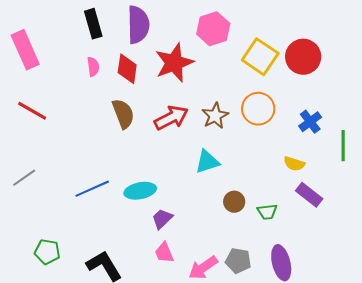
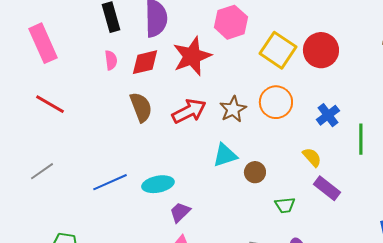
red diamond: (127, 69) -> (145, 62), turned 68
yellow semicircle: (294, 164) -> (312, 157), turned -150
brown circle: (234, 202) -> (255, 172), moved

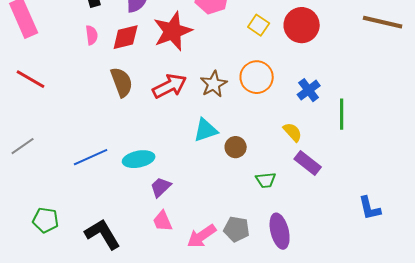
yellow square: (278, 50) -> (259, 25), size x0.6

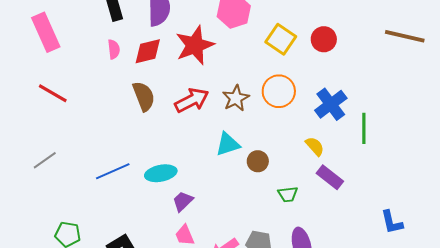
yellow square: (259, 25) -> (281, 39), size x1.4
red circle: (302, 25) -> (324, 39), size x0.7
blue cross: (309, 90) -> (331, 104), size x1.4

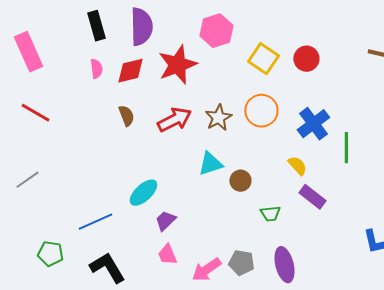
brown semicircle: (144, 96) -> (126, 116), size x0.7
blue line: (113, 171) -> (95, 222), moved
cyan ellipse: (161, 173) -> (143, 193), turned -32

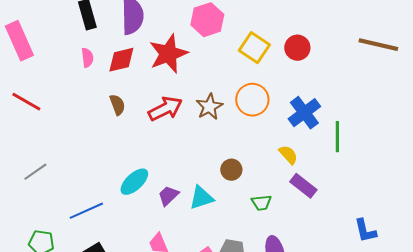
cyan triangle: (210, 164) -> (201, 198), moved
gray line: (27, 180) -> (35, 172), moved
purple trapezoid: (165, 221) -> (168, 196), moved

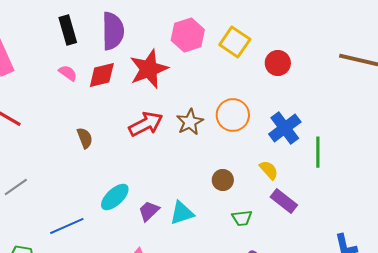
yellow square: (254, 48) -> (235, 42), moved
pink semicircle: (87, 58) -> (68, 73), turned -48
brown semicircle: (117, 105) -> (85, 138), moved
brown circle: (231, 170) -> (223, 180), moved

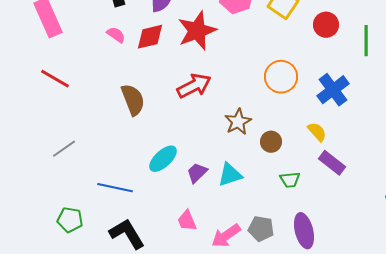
brown star: (190, 122) -> (238, 122), moved
brown semicircle: (85, 138) -> (133, 100), size x1.5
green line: (318, 152) -> (366, 41), moved
blue line: (67, 226) -> (115, 188), turned 36

